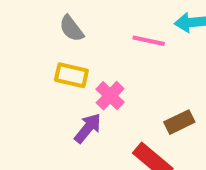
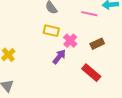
brown rectangle: (179, 122) -> (97, 44), moved

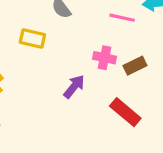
yellow rectangle: (51, 31) -> (32, 38), moved
pink cross: (70, 41) -> (105, 58), moved, turned -32

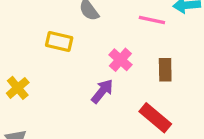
pink cross: (105, 58) -> (120, 60), moved, turned 30
brown rectangle: (135, 66) -> (165, 70), turned -65

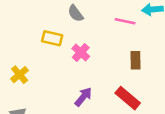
pink cross: (120, 60) -> (81, 52), moved
purple arrow: (102, 91) -> (83, 97), moved

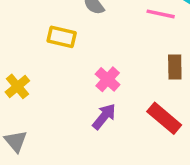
pink cross: (81, 52) -> (108, 79), moved

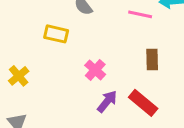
purple arrow: (104, 116) -> (107, 101), moved

